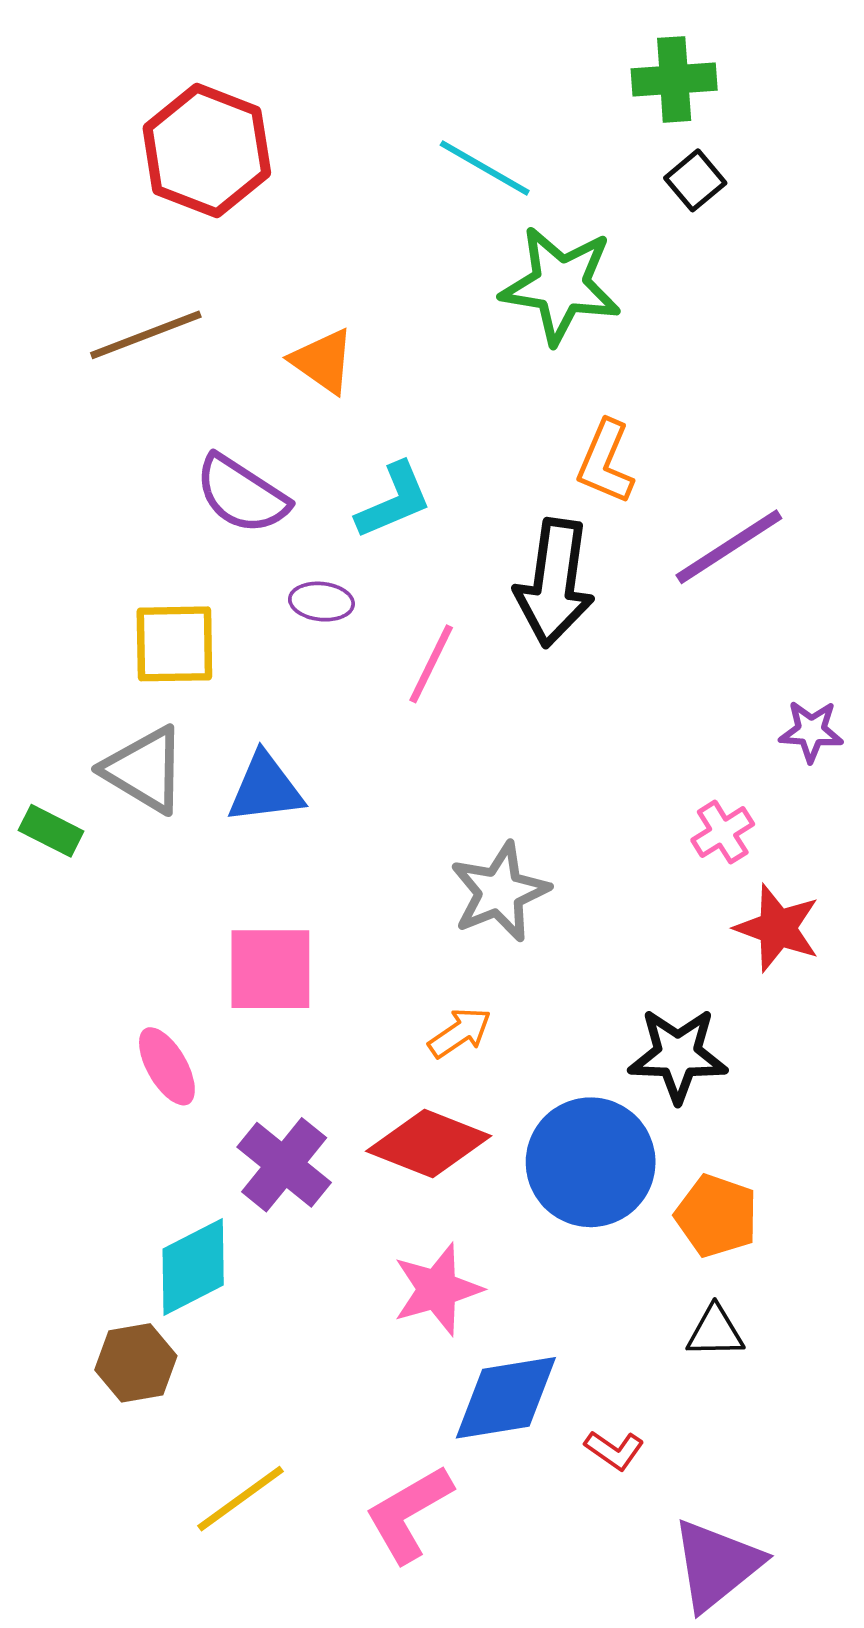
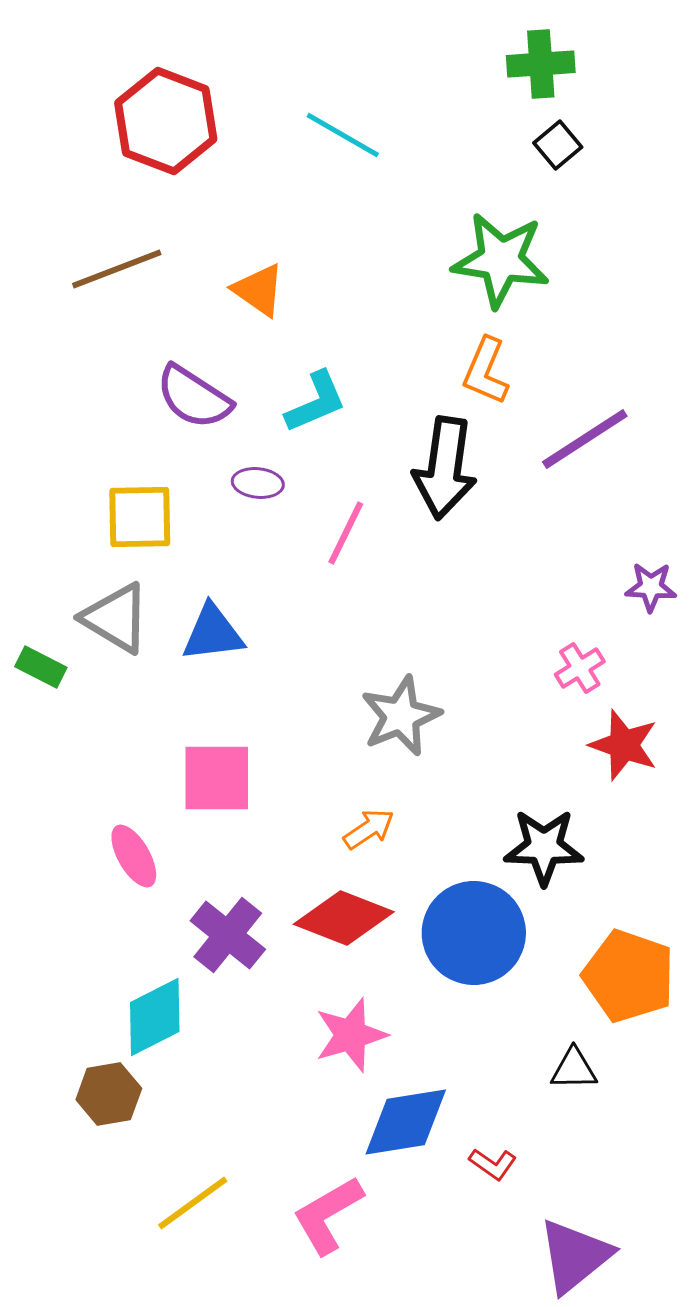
cyan line: (485, 168) -> (343, 135), moved
green star: (561, 285) -> (501, 260), moved
orange pentagon: (716, 1216) -> (629, 976), moved, size x1.4

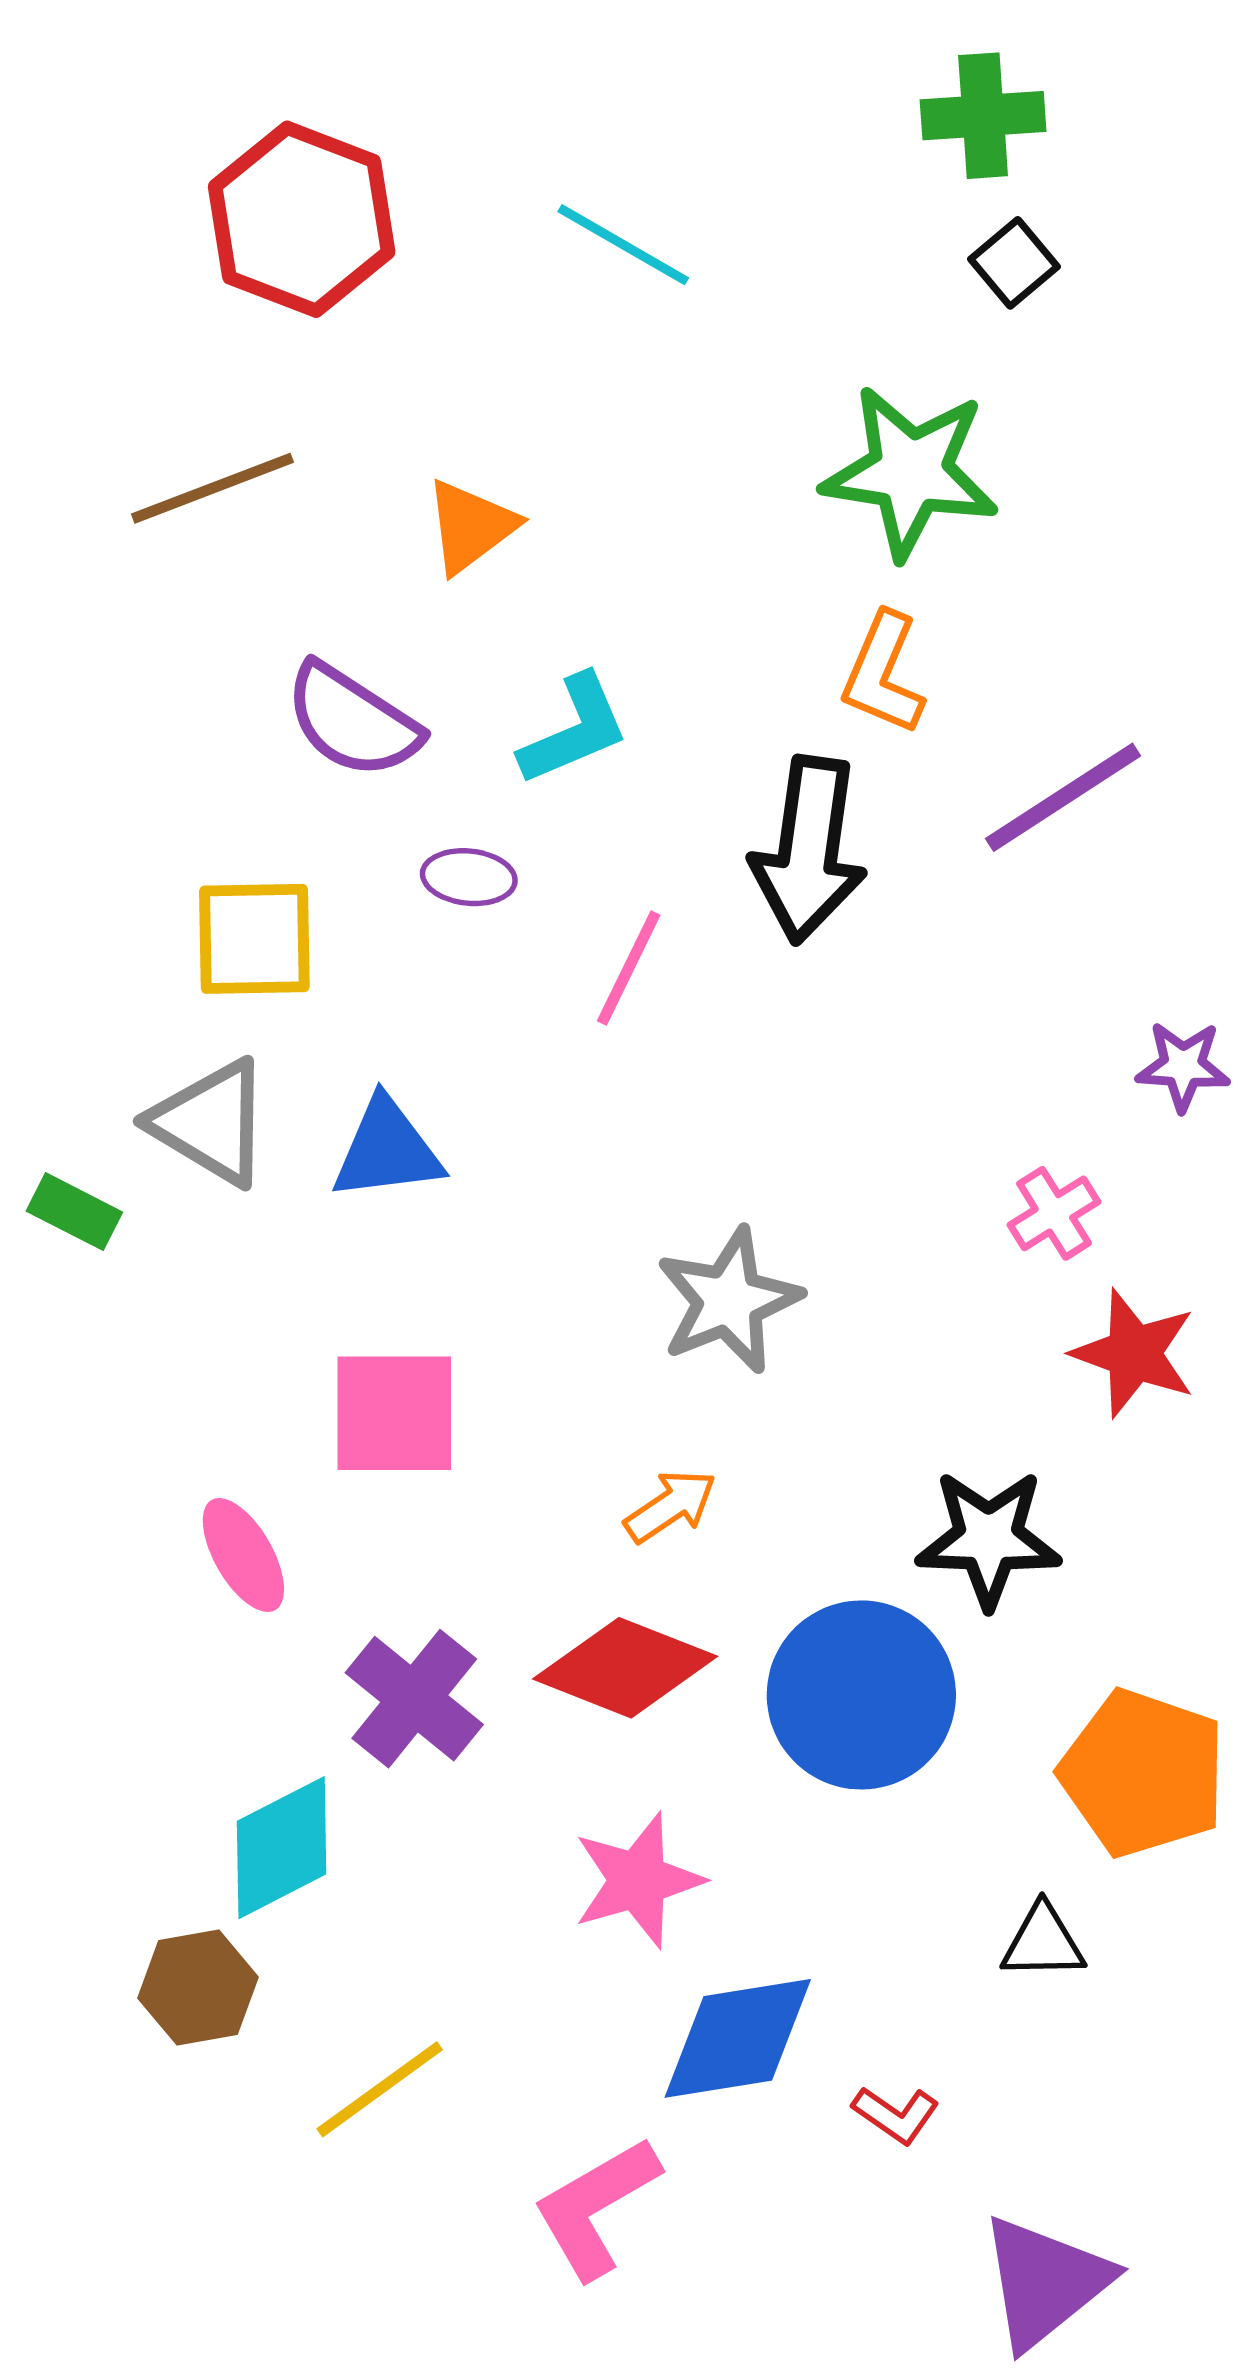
orange triangle: (259, 290) -> (471, 526), turned 48
yellow line: (193, 1203) -> (380, 2089), moved

